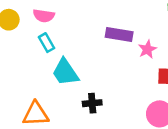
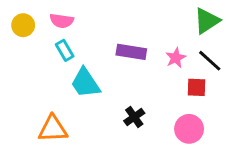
purple rectangle: (119, 35) -> (131, 52), moved
black cross: (92, 103) -> (134, 117), moved, turned -30

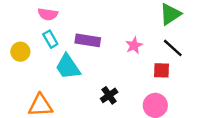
yellow circle: (23, 25) -> (20, 52), moved
purple rectangle: (131, 52) -> (88, 40), moved
pink star: (176, 58) -> (134, 45), moved

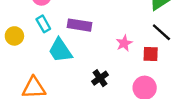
pink star: (134, 45) -> (124, 43), moved

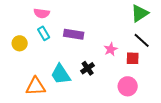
cyan trapezoid: (60, 50) -> (61, 74), moved
black cross: (100, 78) -> (88, 68), moved

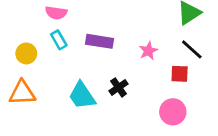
pink star: (111, 49) -> (148, 51), moved
orange triangle: (36, 86) -> (22, 93), moved

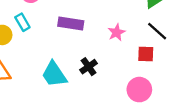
cyan rectangle: (59, 40) -> (22, 22), moved

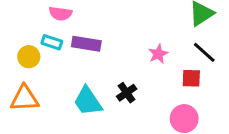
cyan rectangle: (22, 22) -> (52, 42), turned -42
purple rectangle: (71, 23) -> (86, 44), moved

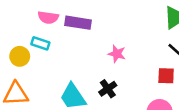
purple rectangle: (86, 44) -> (78, 23), moved
pink star: (158, 54) -> (117, 54), moved, turned -30

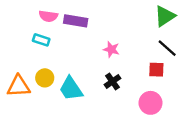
yellow circle: (20, 56) -> (45, 78), moved
black cross: (108, 89) -> (112, 81), moved

